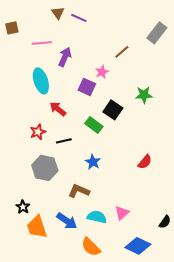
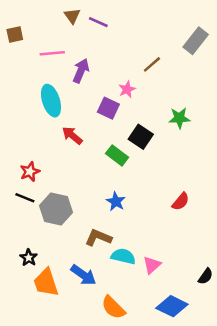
red star: (38, 132) -> (30, 172), moved
black line: (64, 141) -> (25, 198), moved, turned 35
cyan semicircle: (97, 217) -> (123, 256), moved

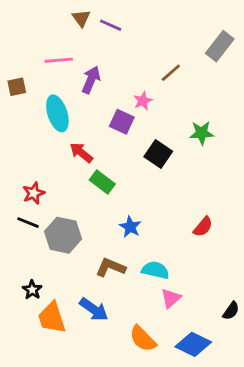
brown square: (15, 35) -> (17, 87), moved
green rectangle: (117, 155) -> (102, 182), moved
cyan semicircle: (123, 256) -> (155, 270), moved
orange semicircle: (113, 307) -> (143, 339), moved

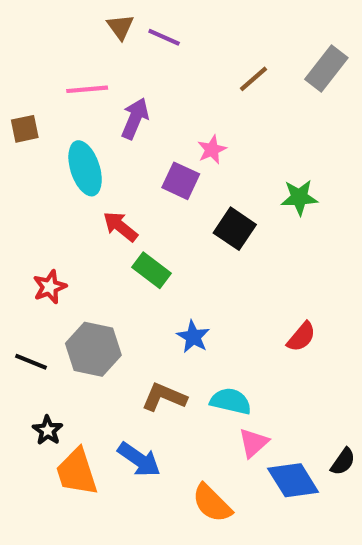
brown line: (171, 73) -> (254, 79), moved
black line: (28, 223) -> (31, 362), moved
blue diamond: (193, 344) -> (293, 480), moved, turned 32

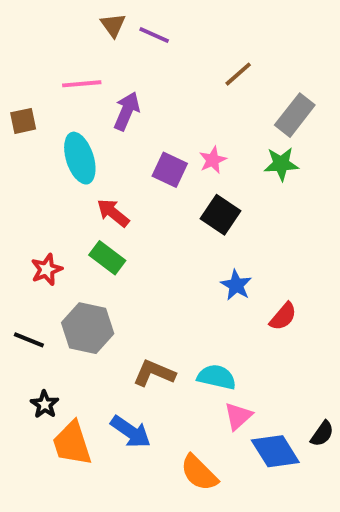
gray rectangle: (326, 68) -> (295, 115), moved
pink star: (212, 150) -> (213, 160), moved
green star: (299, 197) -> (281, 164), moved
green rectangle: (152, 270) -> (107, 258), moved
blue star: (193, 337) -> (236, 285), moved

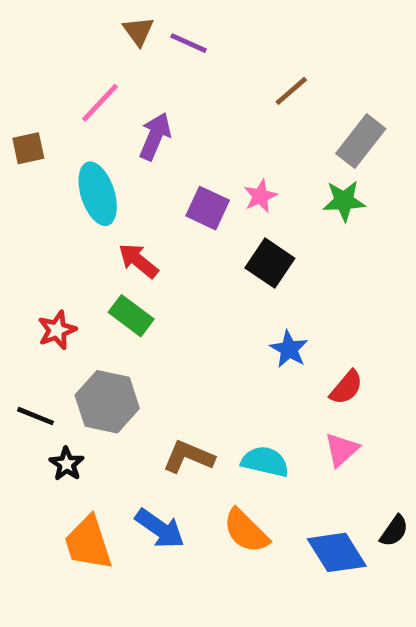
pink line: (82, 84) -> (100, 103), turned -42
black star: (45, 404) -> (67, 464), moved
pink triangle: (238, 416) -> (342, 450), moved
orange semicircle: (199, 473) -> (246, 531), moved

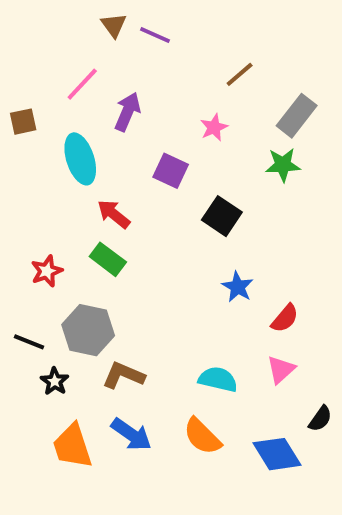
pink star: (260, 196) -> (214, 127), moved
brown L-shape: (189, 457) -> (124, 375), moved
black semicircle: (394, 531) -> (320, 419), moved

